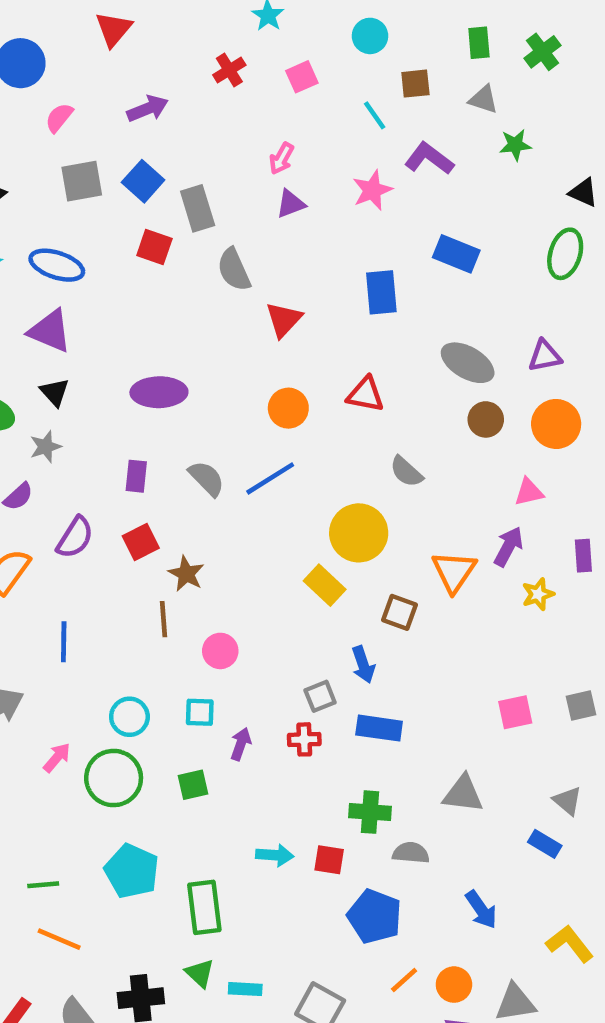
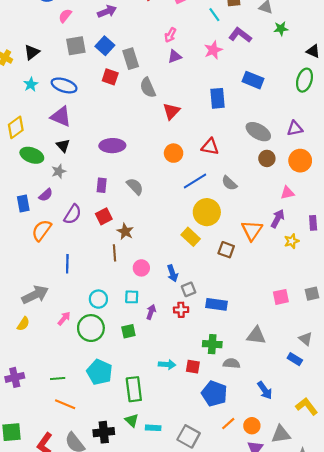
blue line: (270, 478) -> (195, 181), moved
blue arrow: (363, 665) -> (172, 273), moved

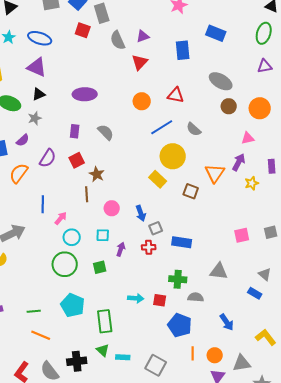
purple triangle: (175, 56) -> (143, 36), moved
purple triangle: (295, 128) -> (265, 66), moved
black triangle: (63, 146) -> (39, 94), turned 48
pink arrow: (64, 318) -> (61, 218), moved
orange line: (228, 424) -> (193, 353), turned -48

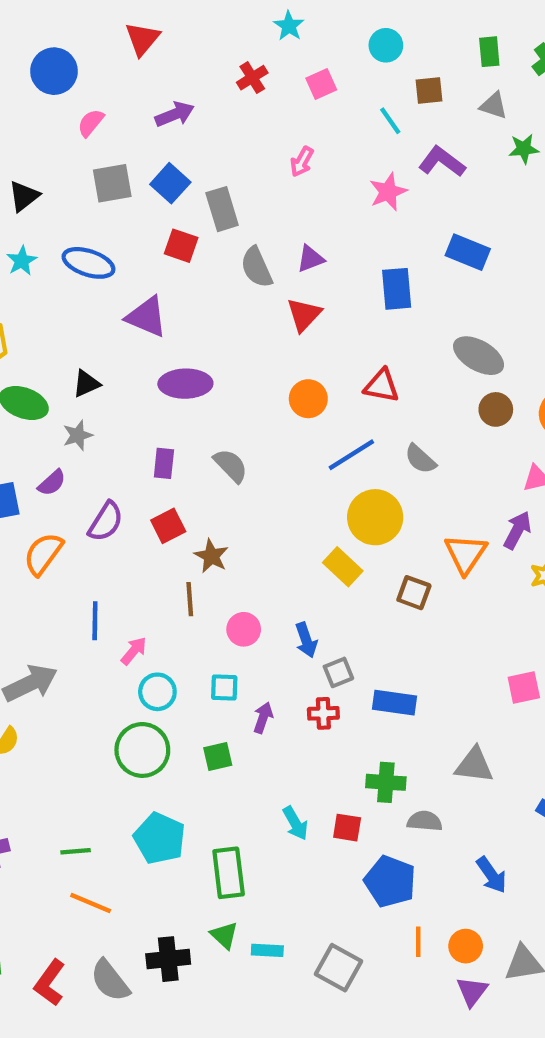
purple triangle: (37, 67) -> (147, 317), moved
cyan arrow: (136, 298) -> (295, 823), turned 56

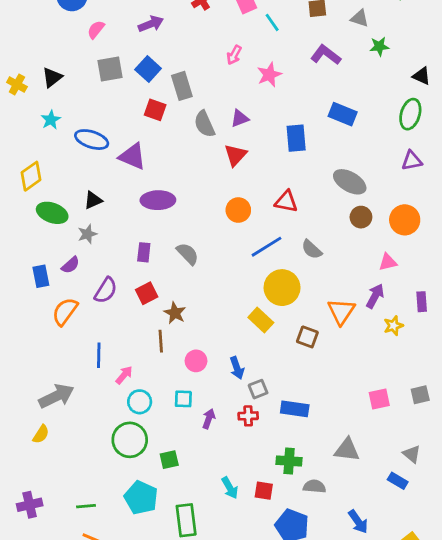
cyan line: (390, 121) -> (272, 22), moved
pink star: (388, 192) -> (269, 75), moved
blue ellipse: (88, 263) -> (92, 140), moved
green square: (218, 756) -> (169, 460), moved

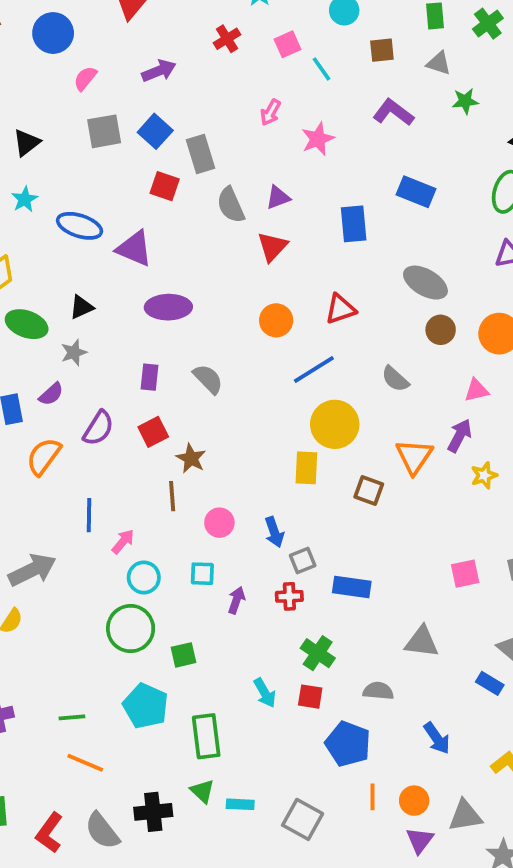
red triangle: (286, 202) -> (340, 309), turned -30
gray semicircle: (312, 249) -> (395, 379), moved
yellow rectangle: (261, 320) -> (306, 468), turned 50
green cross: (289, 461) -> (318, 653), moved, turned 30

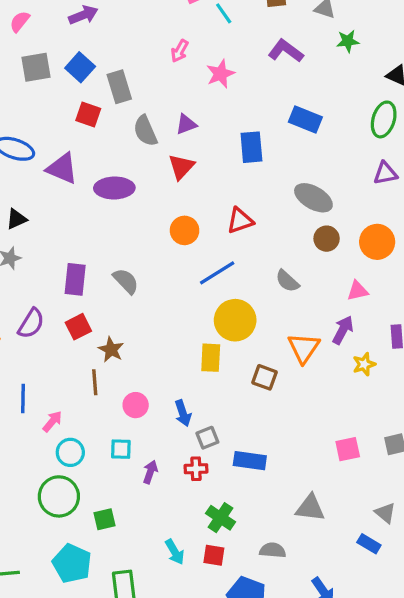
purple ellipse: (168, 307) -> (114, 188), moved
purple rectangle: (149, 377) -> (75, 279), size x1.4

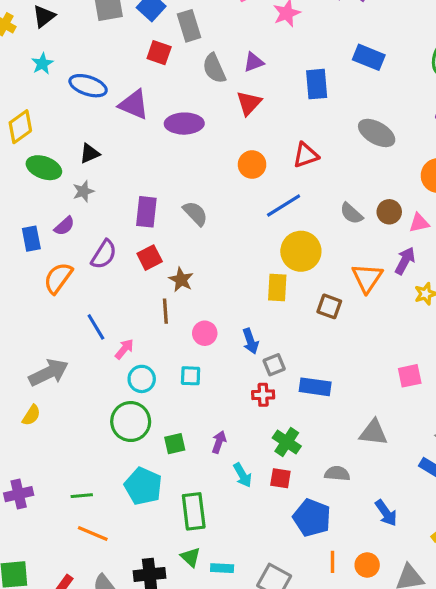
brown circle: (327, 239) -> (389, 212), moved
blue line: (23, 399) -> (96, 327), turned -32
purple arrow: (150, 472) -> (219, 442), moved

